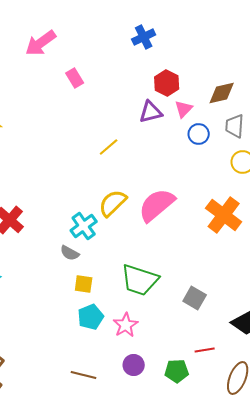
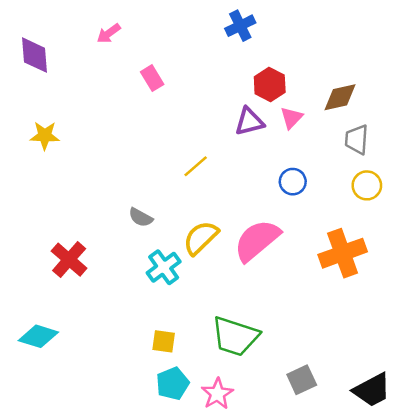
pink arrow: (41, 43) -> (109, 33), size x0.6
blue circle: (199, 134) -> (293, 182), moved
orange cross: (224, 215) -> (343, 253), turned 33
gray semicircle: (70, 253) -> (141, 217), moved
gray square: (195, 298) -> (302, 380), moved, turned 35

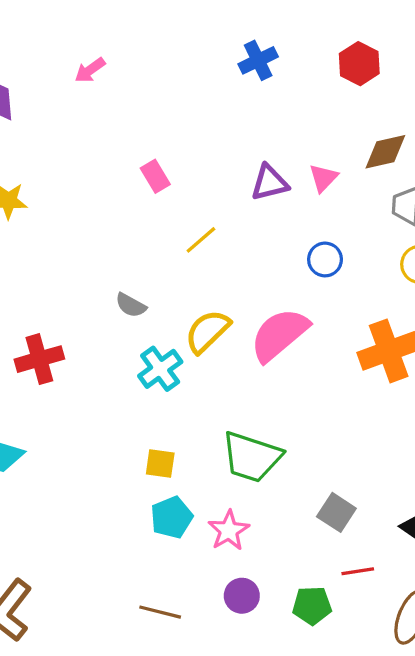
pink rectangle: (152, 78) -> (155, 176), moved
red hexagon: (270, 84) -> (359, 64), moved
red cross: (69, 260) -> (39, 359), turned 33
gray square: (302, 380) -> (336, 512), turned -32

